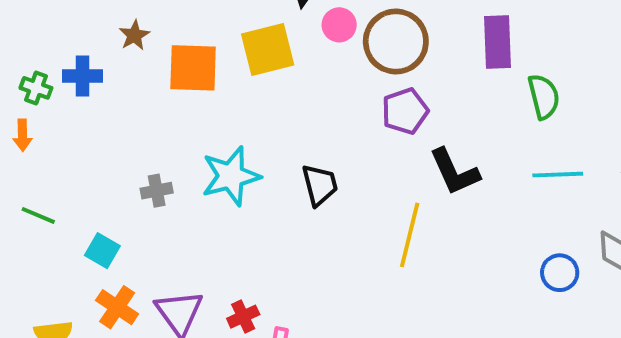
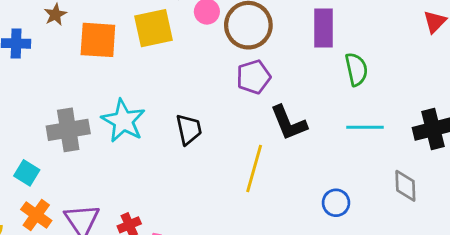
cyan star: (231, 176) -> (123, 121), turned -30
gray cross: (157, 191) -> (68, 130), size x1.8
blue circle: (560, 273) -> (336, 203), moved

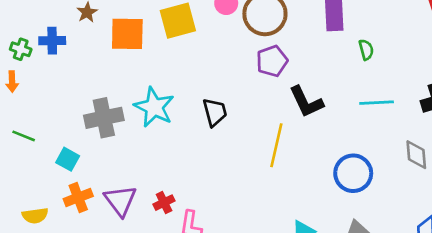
green semicircle: (356, 69) -> (366, 50), size x0.7
blue circle: (336, 203) -> (353, 173), size x1.5
orange cross: (36, 215) -> (78, 198), turned 36

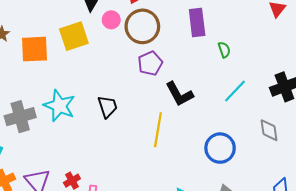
cyan line: (377, 103) -> (235, 91), turned -40

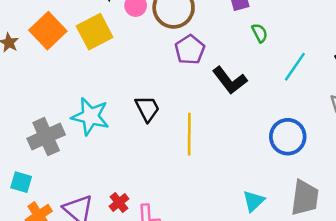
orange square: (35, 49) -> (48, 31), moved, turned -32
green semicircle: (224, 50) -> (260, 33), moved
yellow line: (158, 130) -> (189, 134), moved

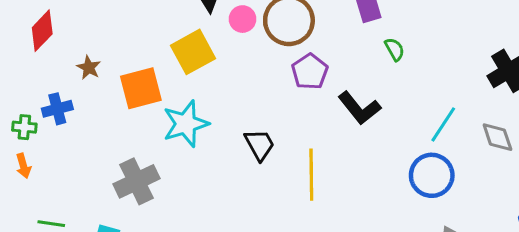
orange square: (48, 31) -> (141, 88), moved, turned 30
cyan line: (295, 67) -> (443, 124), moved
cyan star: (90, 116) -> (186, 124), moved, turned -30

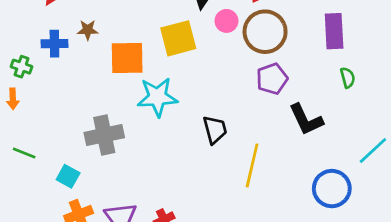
brown star: (89, 68) -> (88, 30), turned 30
blue cross: (57, 109) -> (54, 44), moved
blue circle: (432, 175) -> (332, 189), moved

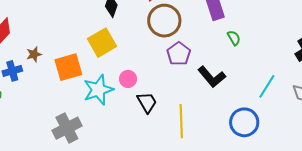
pink circle: (226, 21) -> (128, 79), moved

